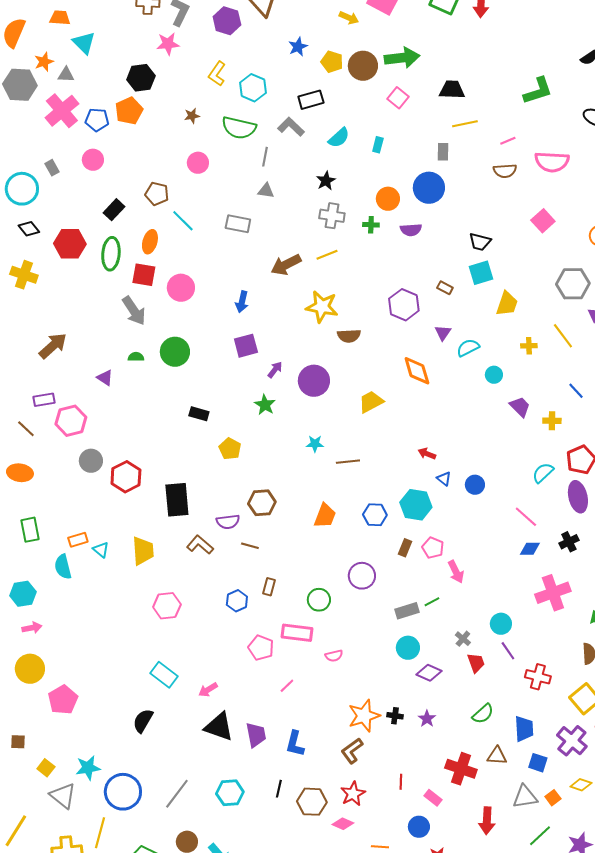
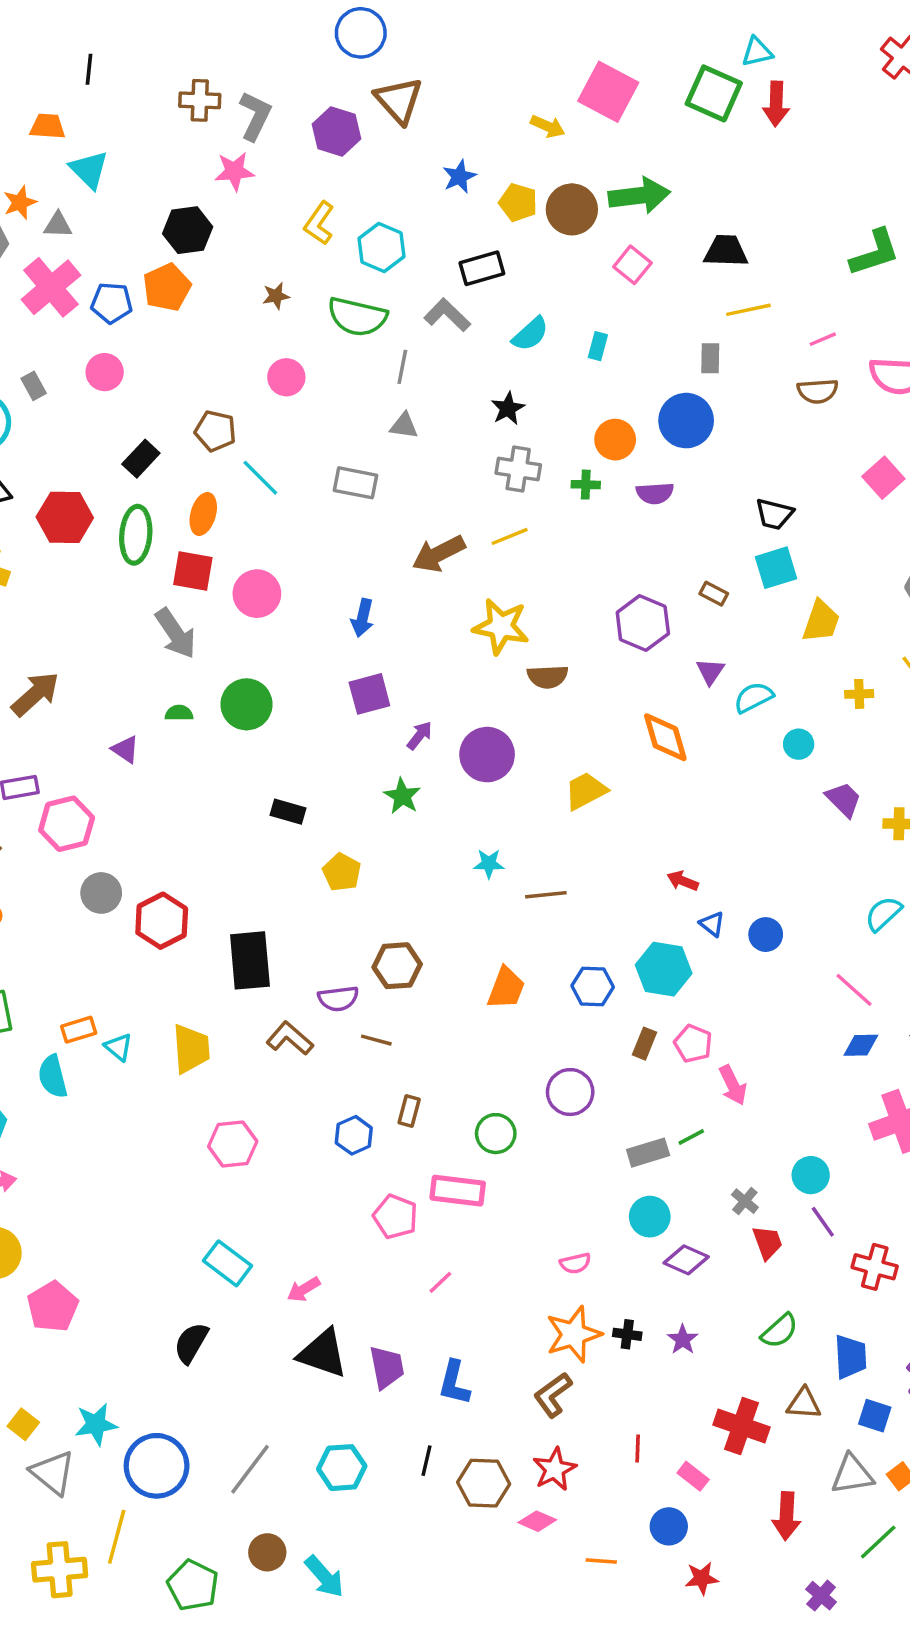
pink semicircle: (334, 656) -> (575, 1263), moved

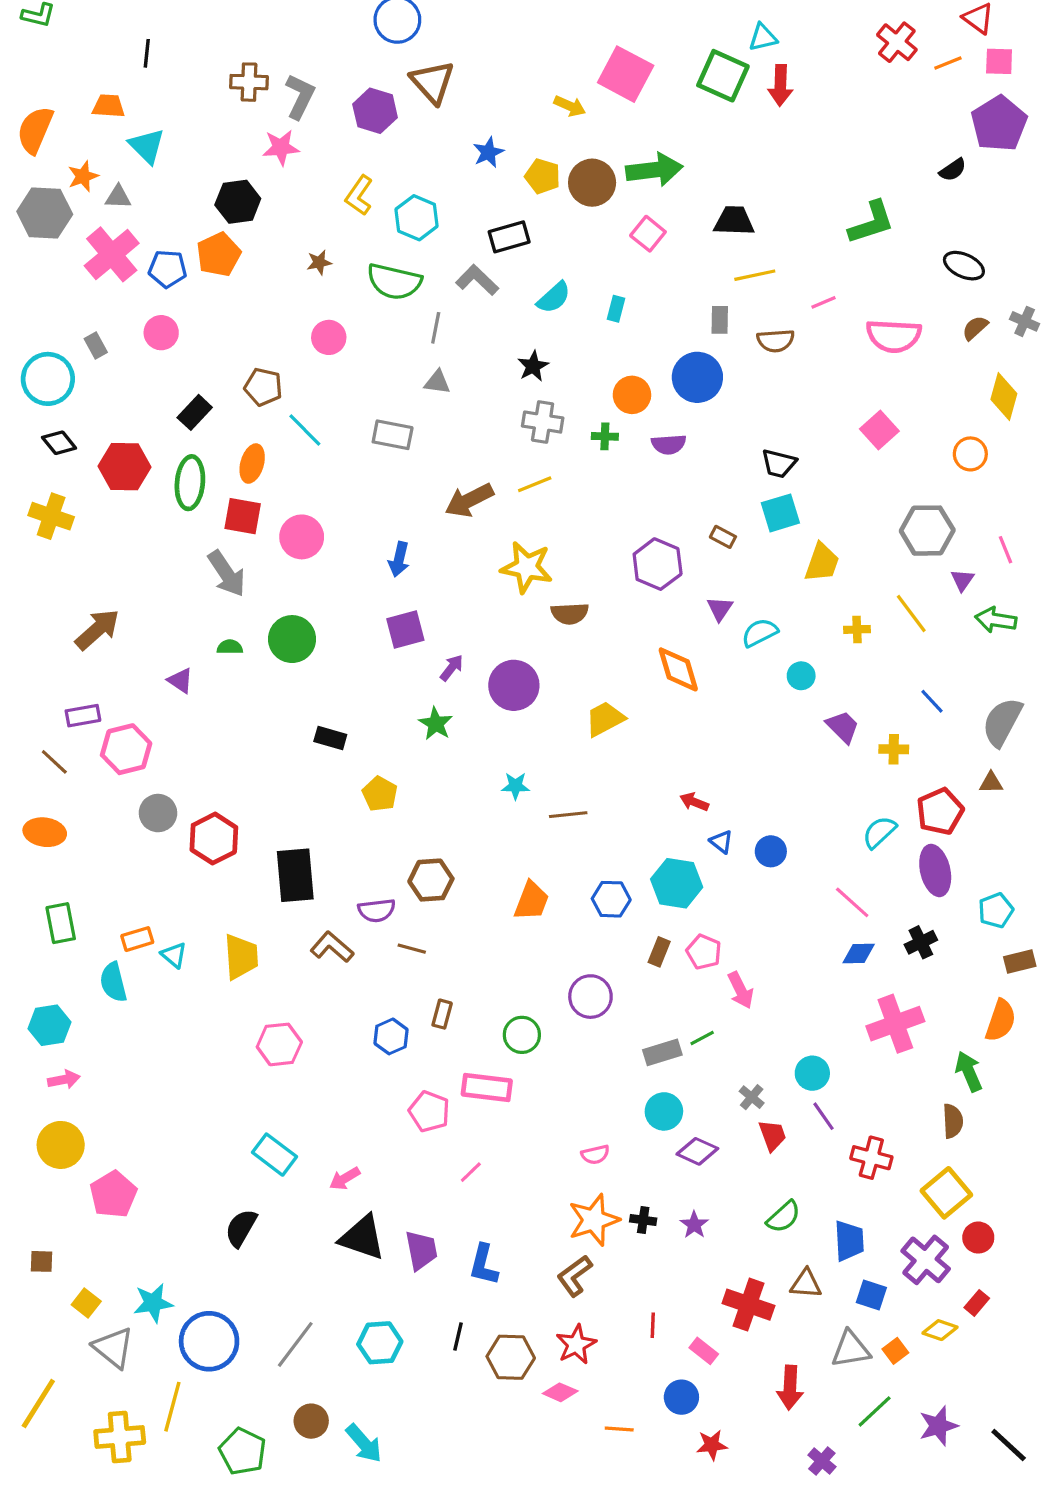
brown semicircle: (818, 391) -> (776, 341), moved

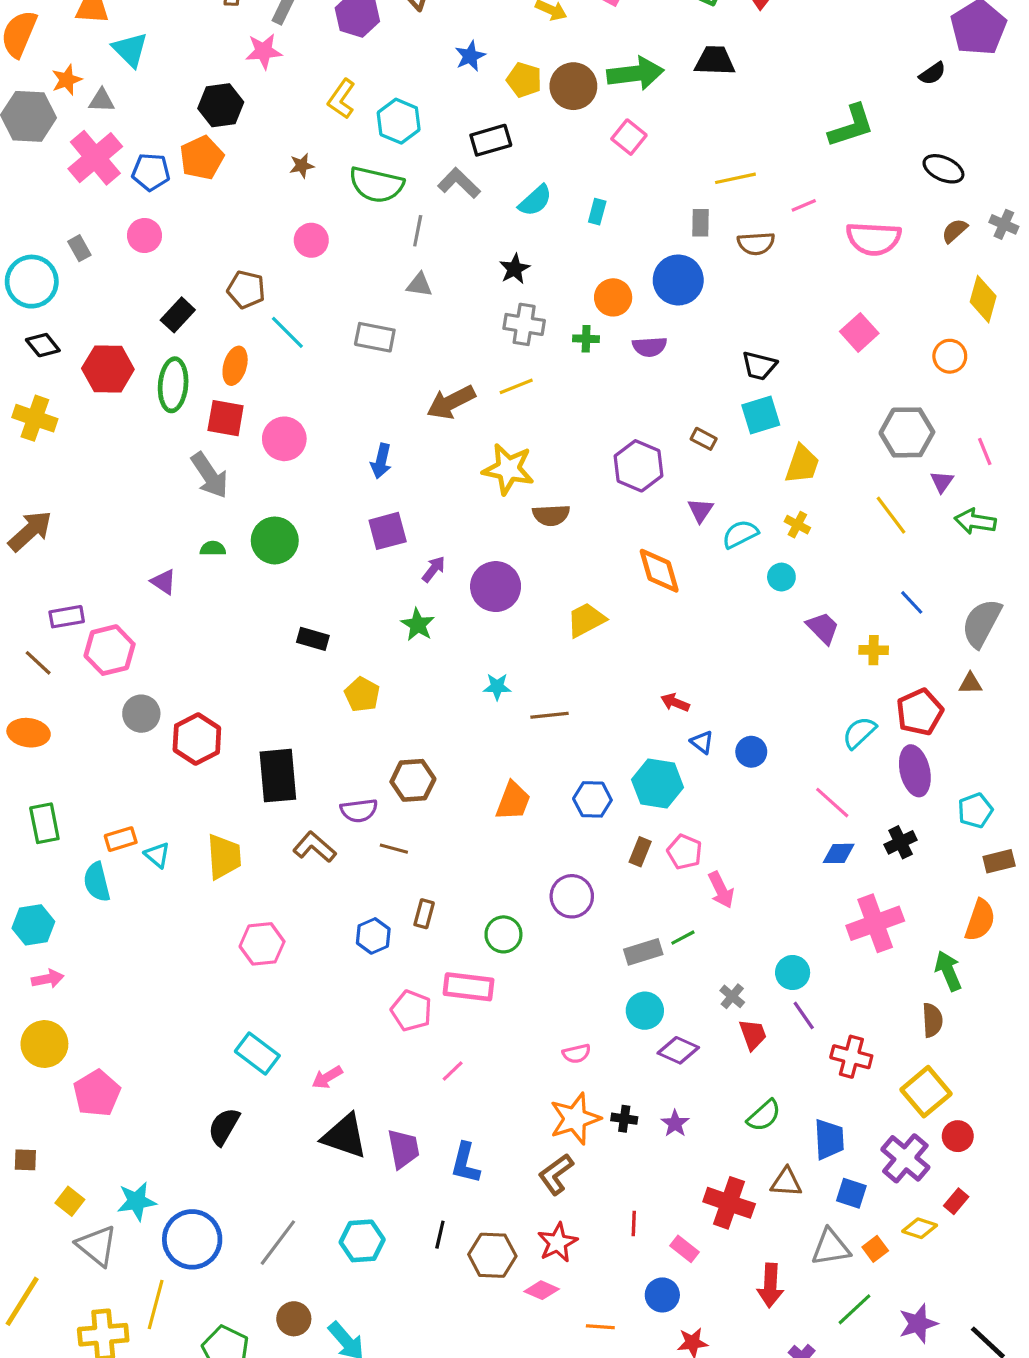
black trapezoid: (734, 221) -> (715, 61), moved
brown arrow: (97, 629) -> (30, 531), moved
yellow cross: (857, 629) -> (797, 525), moved, turned 30

